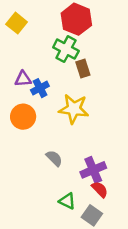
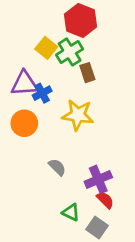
yellow square: (17, 23) -> (46, 48), moved
green cross: (66, 49) -> (70, 52), turned 30
purple triangle: (23, 79) -> (24, 83), size x1.5

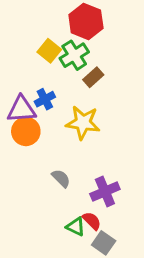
brown rectangle: (87, 73) -> (93, 77), turned 66
purple triangle: (24, 83) -> (21, 109), moved
red semicircle: (105, 200) -> (92, 221), moved

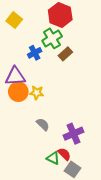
yellow square: (49, 51) -> (14, 20), moved
blue cross: (45, 99) -> (35, 53), moved
yellow star: (83, 123) -> (37, 93), moved, size x0.6

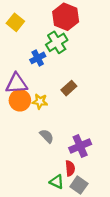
brown rectangle: (65, 54) -> (69, 88), moved
red semicircle: (64, 154) -> (70, 168), turned 40
green triangle: (53, 158) -> (57, 182), moved

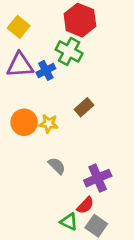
green cross: (57, 42) -> (69, 51), turned -30
purple triangle: (17, 84) -> (20, 65), moved
red semicircle: (70, 168) -> (85, 205), turned 48

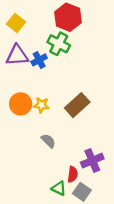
brown rectangle: (84, 107) -> (77, 105), moved, size x1.5
purple cross: (98, 178) -> (92, 161), moved
red semicircle: (85, 205) -> (73, 174), turned -35

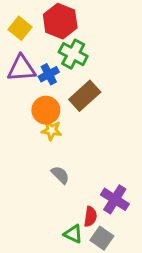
red hexagon: (68, 17) -> (60, 21), moved
orange circle: (21, 104) -> (46, 110), moved
brown rectangle: (77, 105) -> (85, 96), moved
purple cross: (92, 161) -> (115, 199), turned -35

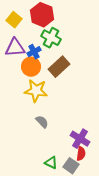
orange circle: (46, 110) -> (31, 67), moved
yellow star: (52, 130) -> (36, 91), size x1.6
red semicircle: (90, 217) -> (81, 154), moved

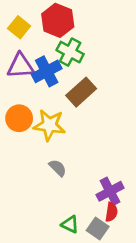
blue cross: (34, 52) -> (47, 71), size x1.5
orange circle: (31, 67) -> (19, 118), moved
purple cross: (80, 139) -> (110, 191), turned 30

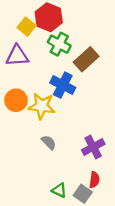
yellow square: (19, 27) -> (27, 27), moved
blue cross: (47, 71) -> (63, 85), moved, turned -35
brown rectangle: (81, 92) -> (86, 59), moved
purple cross: (110, 191) -> (93, 147), moved

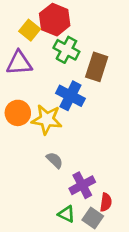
brown rectangle: (86, 59) -> (97, 67), turned -30
purple cross: (93, 147) -> (82, 185), moved

